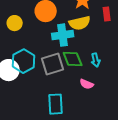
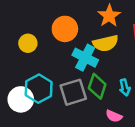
cyan cross: (63, 35) -> (85, 58), turned 35
green diamond: (73, 59) -> (97, 86), turned 40

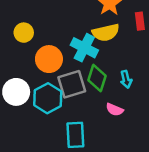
orange circle: (65, 29) -> (49, 59), moved
cyan hexagon: (39, 89) -> (48, 98), moved

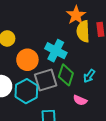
yellow semicircle: (106, 33) -> (83, 31), moved, turned 100
cyan arrow: (126, 79) -> (89, 76), turned 48

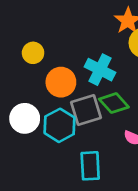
green diamond: (66, 75) -> (114, 103), turned -60

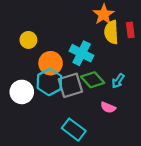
cyan hexagon: (60, 125) -> (49, 82), moved
cyan rectangle: (90, 166) -> (74, 130), turned -50

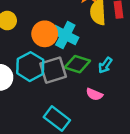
orange circle: (51, 63) -> (45, 34), moved
green diamond: (93, 80) -> (77, 64), turned -30

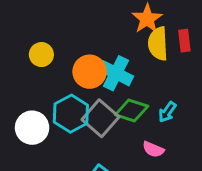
gray square: (53, 70) -> (100, 118), turned -32

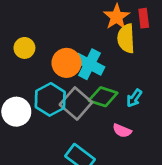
red rectangle: (184, 41) -> (144, 18), moved

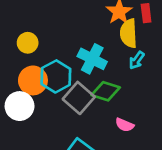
orange circle: (66, 63) -> (33, 80), moved
cyan arrow: (134, 98) -> (137, 60), moved
cyan hexagon: (50, 99) -> (56, 76), moved

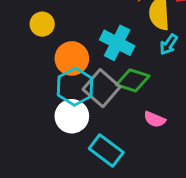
cyan hexagon: (56, 76) -> (75, 87), moved
orange circle: (33, 80) -> (72, 58), moved
white circle: (20, 106) -> (72, 116), moved

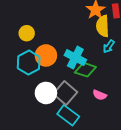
cyan cross: (117, 43) -> (75, 58), moved
cyan hexagon: (75, 87) -> (29, 63), moved
gray square: (102, 88) -> (65, 93), moved

